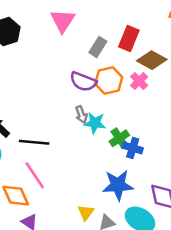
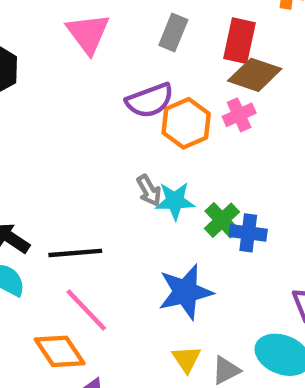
red rectangle: (129, 39) -> (239, 41), moved
gray rectangle: (98, 47) -> (173, 33), moved
pink cross: (139, 81) -> (239, 115), turned 30
purple semicircle: (83, 82) -> (150, 100), moved, turned -32
blue star: (118, 185) -> (185, 292), moved

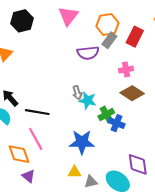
gray rectangle: (173, 33) -> (109, 40), moved
brown diamond: (255, 75) -> (132, 93), moved
orange hexagon: (186, 123) -> (107, 24), moved
yellow triangle: (186, 359) -> (75, 172), turned 48

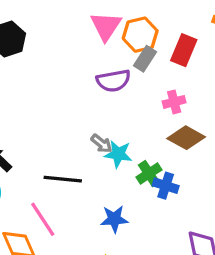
pink triangle: (68, 16) -> (106, 26), moved
gray arrow: (77, 93) -> (102, 143), turned -32
black line: (37, 112) -> (63, 179), moved
blue star: (82, 142) -> (114, 219), size x0.7

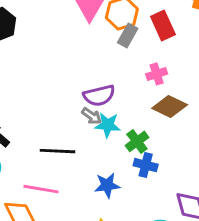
red rectangle: (184, 50) -> (163, 26), turned -44
purple semicircle: (113, 81) -> (99, 96), moved
blue cross: (166, 186) -> (146, 165), moved
pink line: (43, 219) -> (41, 189), turned -44

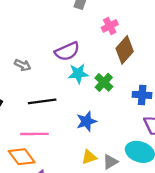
brown diamond: (170, 106) -> (125, 50), turned -64
gray arrow: (92, 116) -> (23, 65), moved
blue cross: (146, 165) -> (142, 95), moved

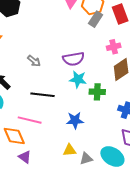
green cross: (104, 82) -> (97, 92), turned 35

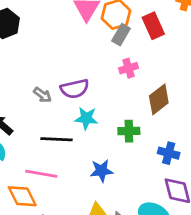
pink cross: (114, 47) -> (129, 68), moved
purple semicircle: (73, 59) -> (75, 89), moved
cyan star: (78, 79) -> (86, 118), moved

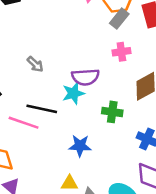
purple semicircle: (75, 89) -> (85, 77), moved
cyan star: (86, 118) -> (73, 93), turned -30
pink line: (41, 174) -> (24, 123), moved

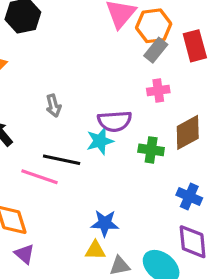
gray arrow: (35, 64) -> (53, 106), turned 30
green cross: (112, 112) -> (151, 150), moved
blue star: (80, 146) -> (105, 223), moved

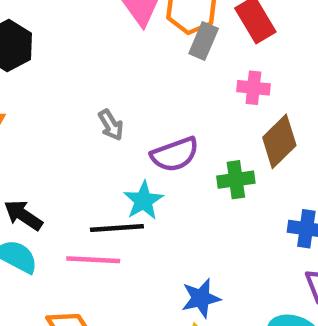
pink cross: (158, 90) -> (253, 88), moved, turned 30
gray arrow: (53, 106) -> (111, 125), moved
cyan star: (100, 141) -> (143, 201), moved

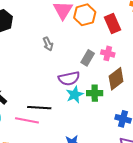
gray rectangle: (204, 41) -> (88, 58), moved
gray arrow: (111, 125) -> (48, 44), moved
cyan star: (143, 201) -> (75, 95), moved

